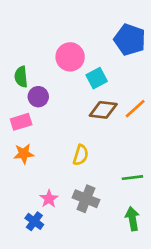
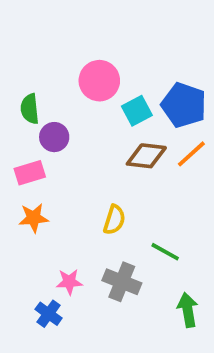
blue pentagon: (130, 40) -> (184, 105), moved
green line: (132, 178) -> (165, 252), moved, turned 36
pink star: (49, 199) -> (69, 282), turned 30

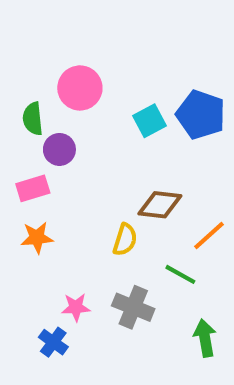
pink circle: (99, 81) -> (80, 88), moved
orange line: (191, 154) -> (209, 236), moved
brown diamond: (146, 156) -> (160, 205), moved

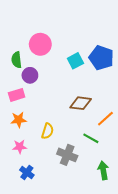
yellow semicircle: (125, 240) -> (48, 131), moved
pink star: (76, 307) -> (20, 147), moved

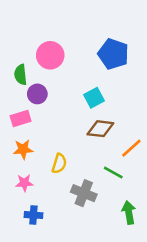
blue pentagon: (101, 58) -> (113, 54), moved
cyan square: (75, 61) -> (94, 98), moved
blue cross: (27, 172) -> (33, 215), turned -32

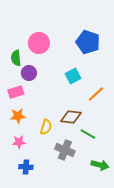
brown diamond: (100, 129) -> (71, 117), moved
orange line: (131, 148) -> (96, 94), moved
green arrow: (129, 212) -> (100, 165), turned 114

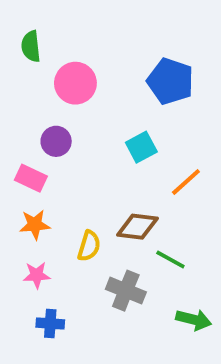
green semicircle: (16, 58) -> (31, 46), moved
pink rectangle: (16, 92) -> (31, 178), turned 42

